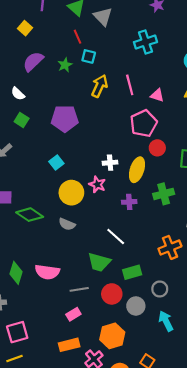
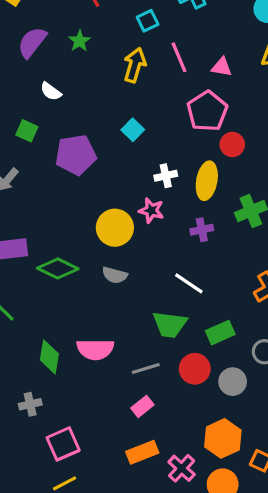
cyan square: (89, 56) -> (148, 21), moved, turned -32
white semicircle: (18, 94) -> (51, 91), moved
purple pentagon: (65, 119) -> (76, 155), moved
cyan square: (56, 163) -> (133, 130), moved
orange hexagon: (112, 336) -> (223, 438), moved

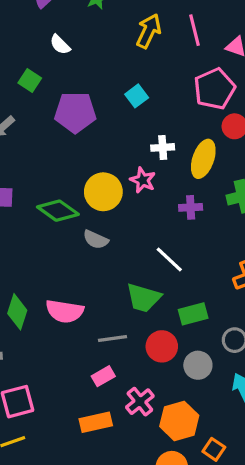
green diamond: (58, 268) -> (58, 211), moved
pink cross: (182, 468) -> (140, 402), moved

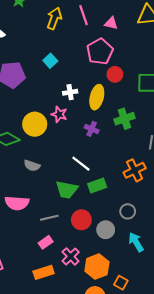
purple cross: (191, 207) -> (92, 129), turned 32
gray semicircle: (96, 240) -> (32, 166), moved
green rectangle: (193, 314) -> (97, 185), moved

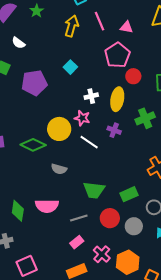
white line: (81, 164) -> (89, 142), moved
green rectangle: (97, 185) -> (129, 194), moved

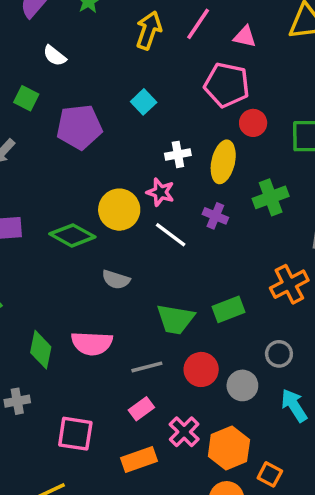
pink line: (100, 21) -> (198, 24), turned 54
pink pentagon: (117, 55) -> (227, 85), turned -30
green rectangle: (129, 194) -> (228, 309), moved
pink square: (27, 266) -> (75, 434), moved, turned 30

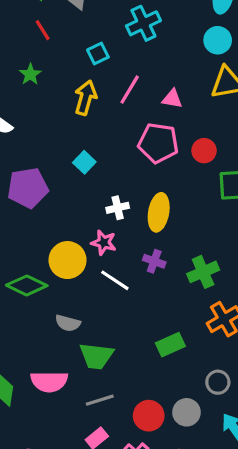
red circle: (253, 123) -> (204, 151), moved
green cross: (271, 197) -> (203, 272), moved
green trapezoid: (175, 319) -> (96, 356), moved
red circle: (201, 369) -> (149, 416), moved

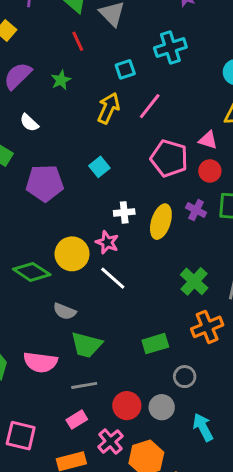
pink triangle: (172, 99) -> (208, 140), moved
purple cross: (154, 261) -> (196, 210), moved
green cross: (203, 272) -> (194, 281), turned -32
gray circle: (218, 382) -> (185, 377), moved

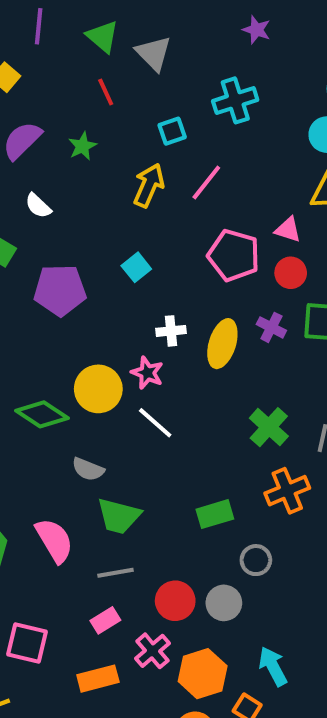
pink semicircle: (40, 362) -> (54, 540), turned -128
cyan arrow: (203, 427) -> (273, 666), moved

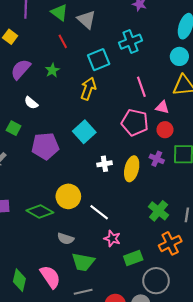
cyan square: (172, 131) -> (99, 60), size x1.5
pink line: (206, 182) -> (141, 87), moved, turned -54
cyan square: (136, 267) -> (84, 132), size x1.5
pink star: (147, 373) -> (112, 239), moved
gray circle: (256, 560) -> (156, 281), size x1.6

